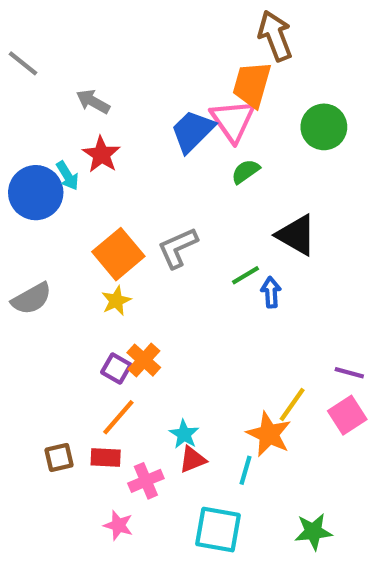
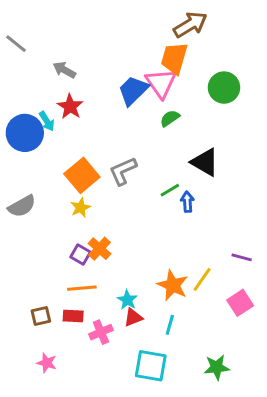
brown arrow: (275, 36) -> (190, 25), turned 80
pink square: (347, 415) -> (240, 303), moved
orange line: (118, 417) -> (82, 288), turned 44
orange star: (269, 434) -> (173, 285), moved
pink star: (118, 525) -> (47, 363), moved

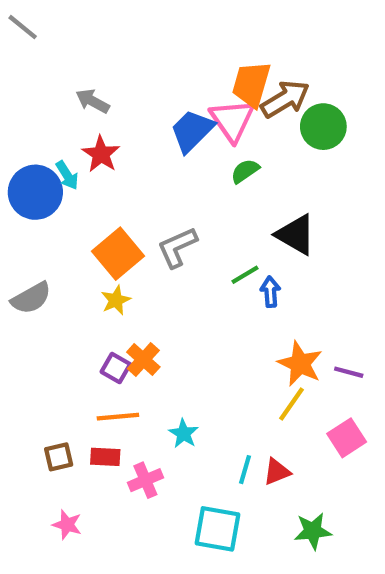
brown arrow: (190, 25) -> (285, 99), moved
gray line: (16, 44) -> (23, 27), moved
orange star: (173, 285) -> (300, 364), moved
red triangle: (133, 317) -> (277, 472), moved

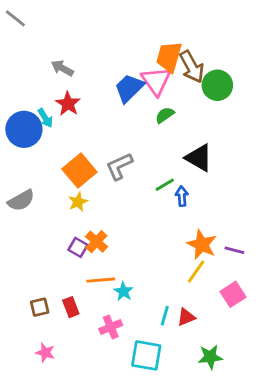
brown arrow: (285, 99) -> (192, 67), turned 92
orange line: (118, 417) -> (101, 280), moved
red rectangle: (105, 457) -> (71, 307), turned 66
pink cross: (145, 480) -> (111, 327), moved

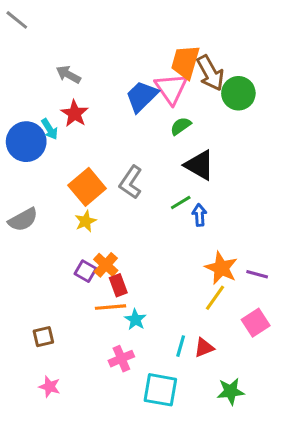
black triangle: (199, 158) -> (199, 165), moved
gray L-shape: (119, 166) -> (131, 182), turned -32
red rectangle: (71, 307) -> (118, 285), moved

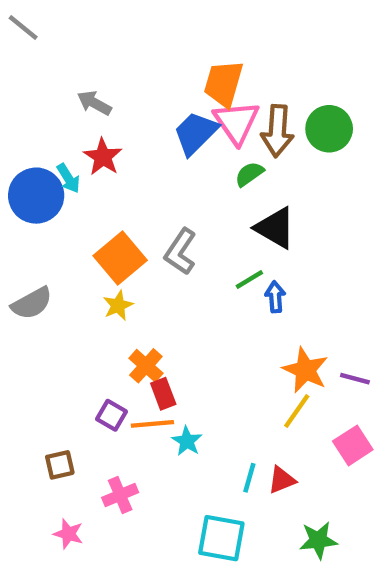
orange trapezoid: (185, 62) -> (224, 84), moved
brown arrow: (210, 73) -> (277, 131), moved, turned 33
purple square: (85, 271) -> (112, 415), moved
pink cross: (121, 359) -> (120, 495), moved

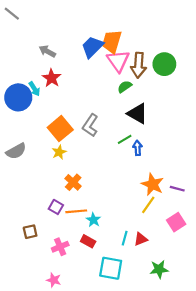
blue trapezoid: (196, 133) -> (92, 47), moved
red rectangle: (163, 394) -> (88, 241), moved, turned -40
pink star: (68, 534) -> (54, 280), moved

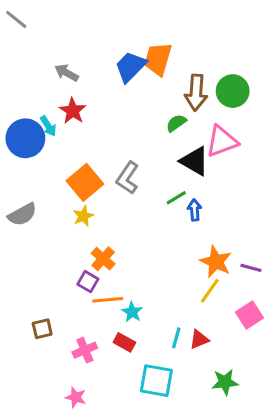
pink triangle: (118, 61) -> (222, 141), moved, turned 45
purple square: (56, 207) -> (88, 282), moved

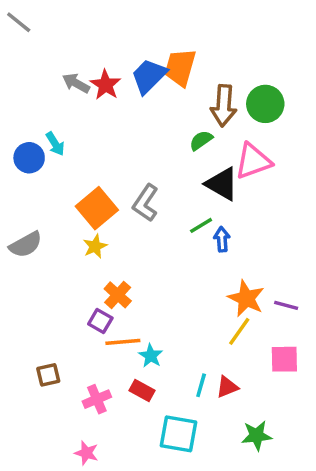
red star: (73, 111) -> (106, 85), moved
blue circle: (25, 138) -> (29, 158), size x0.7
pink square: (249, 315) -> (284, 359), turned 32

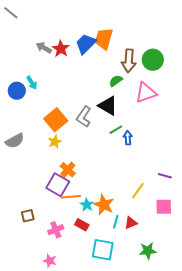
black triangle: (222, 184) -> (108, 106), moved
orange star: (246, 298) -> (104, 205), moved
purple square: (100, 321) -> (58, 185), size x1.6

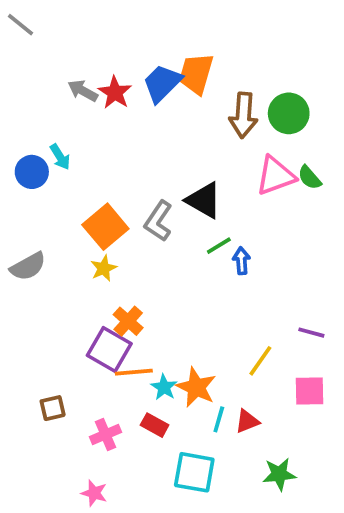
green semicircle: (116, 81) -> (309, 178), moved, turned -96

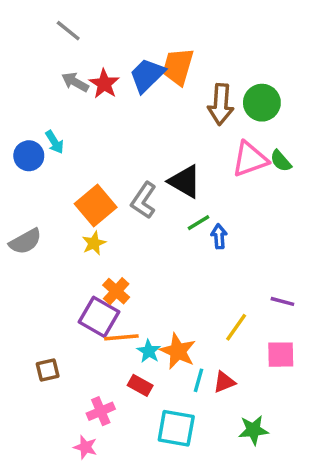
gray line: (20, 25) -> (68, 31), moved
pink cross: (105, 435) -> (101, 411), moved

